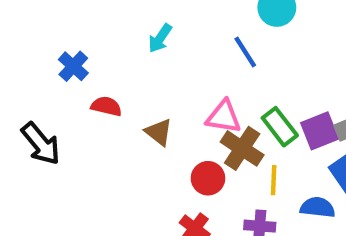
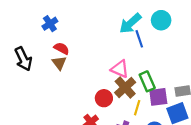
cyan arrow: (160, 38) -> (130, 23), moved, size x1.5
purple square: (320, 131) -> (158, 97), moved
brown triangle: (159, 132) -> (59, 63), moved

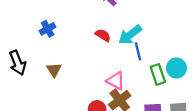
cyan circle: (161, 20) -> (176, 68), moved
red semicircle: (62, 48) -> (103, 35), moved
green rectangle: (147, 81) -> (158, 74), moved

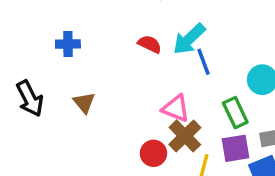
blue cross: (48, 29) -> (68, 44), turned 35
green rectangle: (158, 74) -> (235, 113), moved

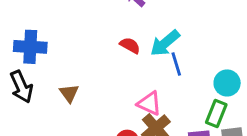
blue cross: (68, 44) -> (30, 47), moved, size x1.5
green rectangle: (235, 113) -> (216, 114), moved, turned 44

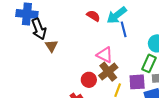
black arrow: (21, 87) -> (39, 29), moved

